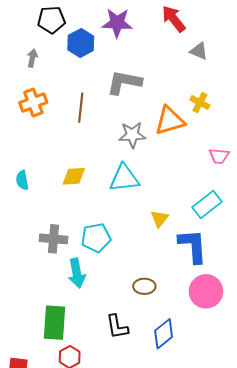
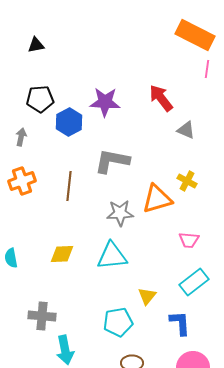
pink trapezoid: (219, 156) -> (189, 240), moved
cyan pentagon: (96, 238) -> (118, 322), moved
blue L-shape: (193, 246) -> (180, 323), size x0.7

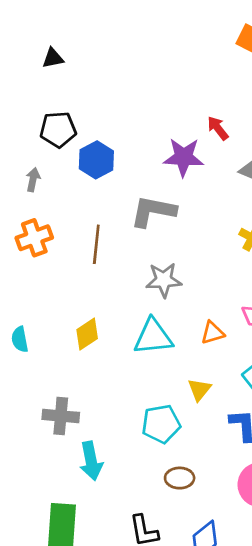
red arrow: (161, 98) -> (218, 128), size x0.7
purple star: (105, 102) -> (184, 157), moved
orange triangle: (157, 199) -> (213, 333), moved, size x0.6
yellow diamond: (62, 254) -> (87, 334), turned -30

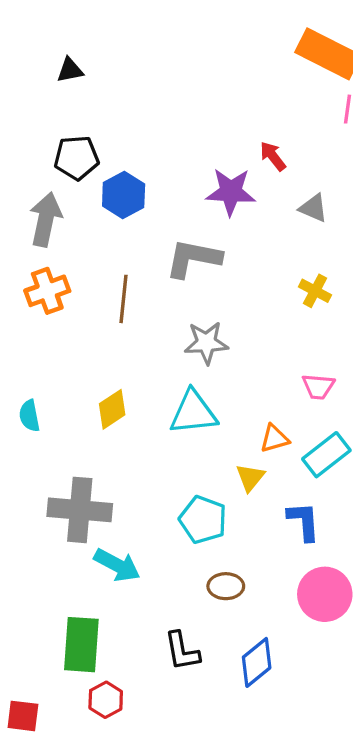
gray arrow: (33, 180) -> (46, 219), size x1.8
orange triangle: (213, 333) -> (274, 438), moved
gray cross: (61, 416) -> (80, 510), size x1.4
cyan pentagon: (161, 424) -> (203, 520), turned 30
cyan arrow: (91, 461) -> (117, 565), turned -51

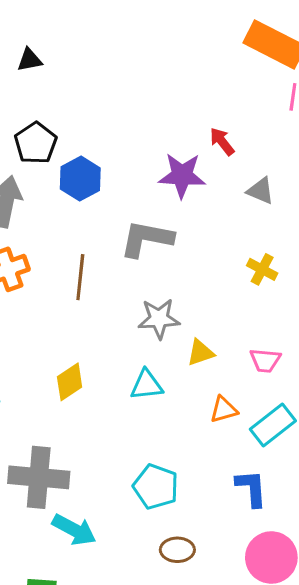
black pentagon: (76, 158) -> (36, 143), turned -30
cyan triangle: (193, 413) -> (147, 385), size x0.7
yellow triangle: (250, 477) -> (200, 353), moved, turned 32

